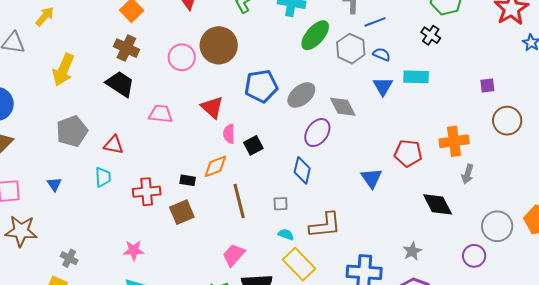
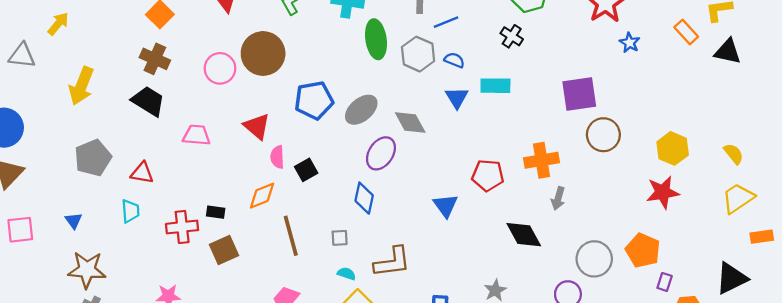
green ellipse: (315, 35) -> (376, 39), turned -48
purple square: (487, 85) -> (579, 94), size x2.0
black rectangle: (188, 180) -> (216, 212), moved
brown star: (21, 231) -> (87, 270), moved

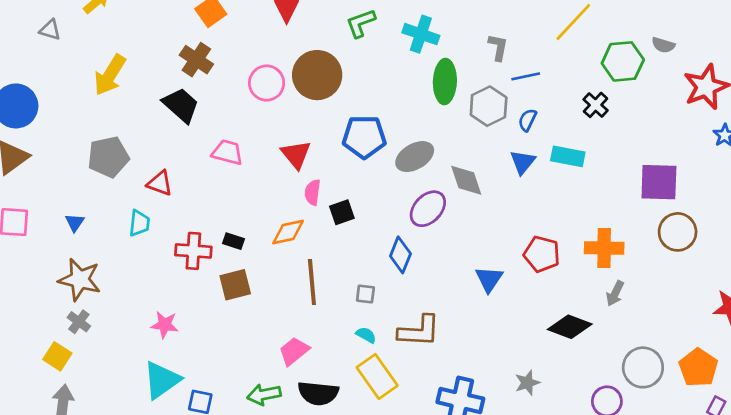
gray triangle: (22, 56) -> (50, 30), size x0.7
blue semicircle: (454, 60) -> (527, 120), turned -96
black diamond: (524, 235) -> (570, 327), turned -51

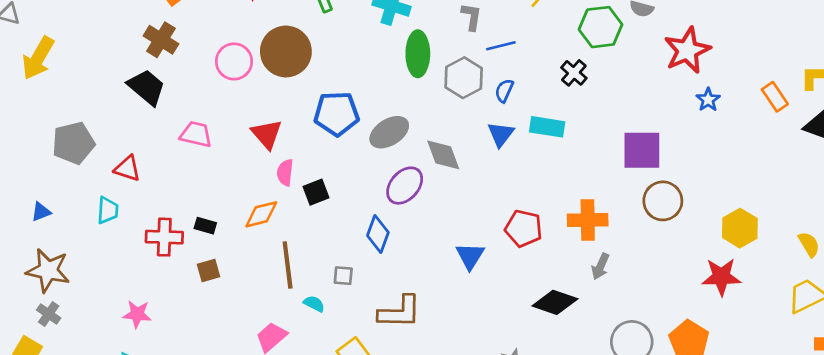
yellow arrow: (110, 75) -> (38, 58), moved
blue triangle: (75, 222) -> (41, 212), turned 36
brown square: (235, 285) -> (209, 271), size x0.7
cyan semicircle: (366, 335) -> (314, 304), moved

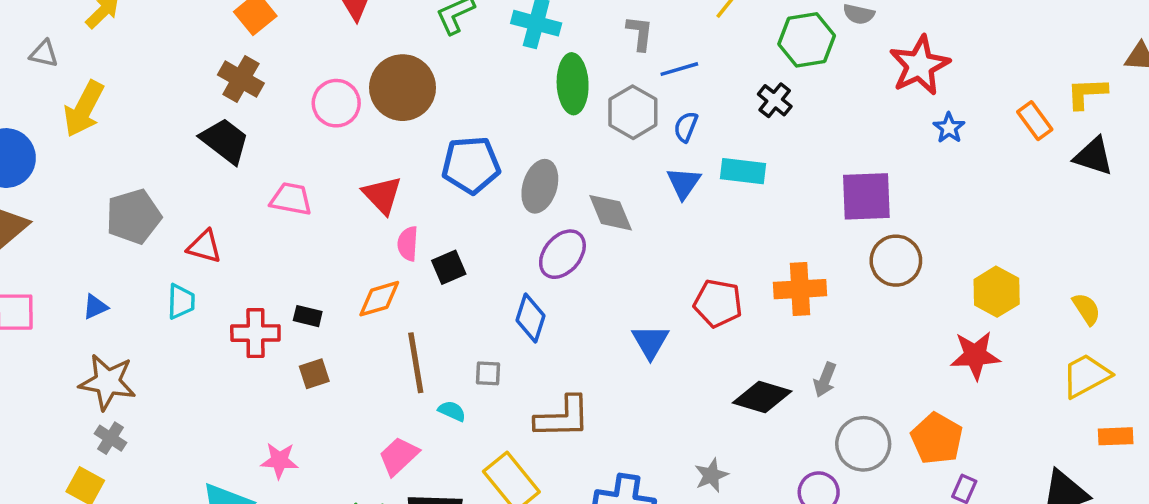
gray ellipse: (389, 132) -> (540, 186), turned -39
gray arrow: (600, 266) -> (825, 380), moved
pink star: (137, 314) -> (279, 461), moved

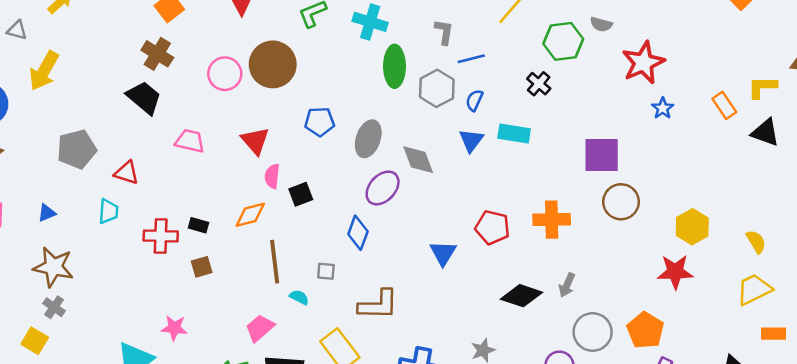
blue pentagon: (471, 165) -> (320, 122), size x0.7

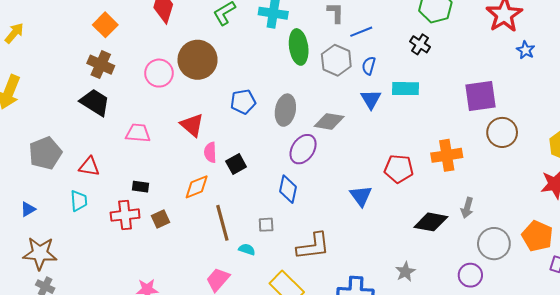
gray diamond: (418, 160) -> (329, 121), turned -52
black rectangle: (199, 225) -> (141, 187), moved
brown square: (202, 267) -> (160, 219), moved

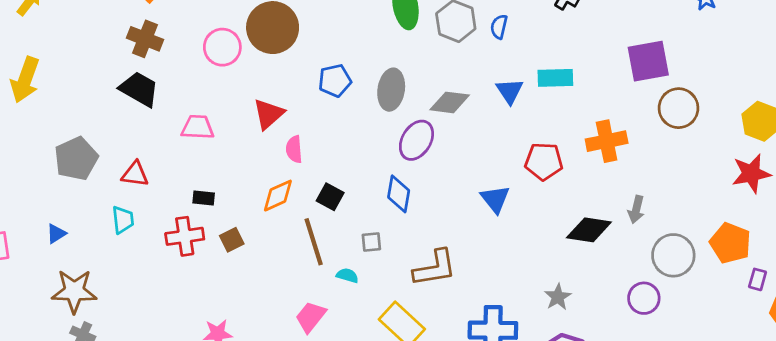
cyan rectangle: (406, 89) -> (555, 78), moved
blue triangle: (371, 99) -> (510, 91), moved
red triangle: (192, 125) -> (269, 114), turned 40
black square: (236, 164) -> (330, 197), moved, turned -30

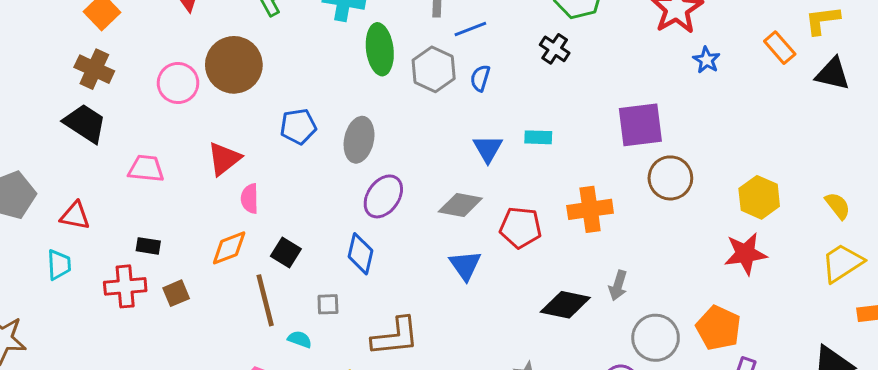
cyan rectangle: (555, 78) -> (538, 137), size x0.7
gray diamond: (450, 102) -> (460, 205), moved

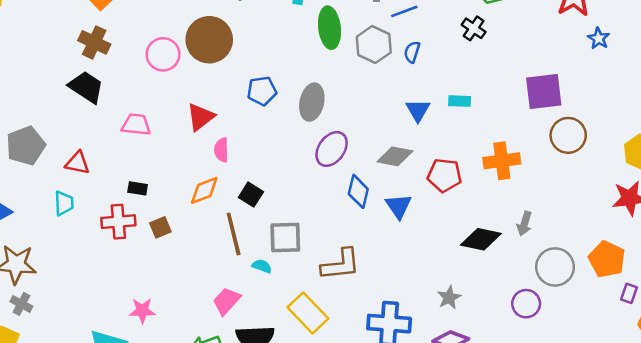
blue diamond: (361, 254) -> (358, 191), moved
gray square: (328, 304) -> (285, 238), size x1.8

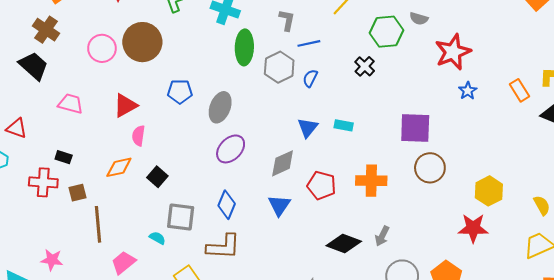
gray diamond: (395, 156) -> (283, 163), turned -44
blue diamond: (358, 191) -> (227, 205), moved
brown line: (234, 234) -> (98, 224), moved

